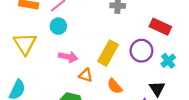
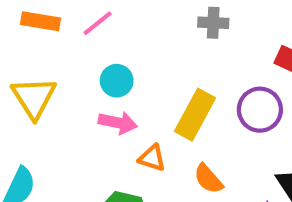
cyan circle: (58, 26) -> (117, 81), moved

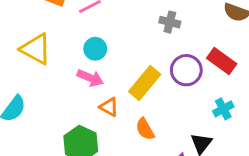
yellow triangle: (34, 98) -> (36, 49), turned -40
purple circle: (260, 110) -> (186, 70), moved

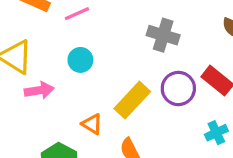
gray cross: (170, 22) -> (163, 35), size x1.4
pink arrow: (90, 78) -> (39, 90), moved, turned -35

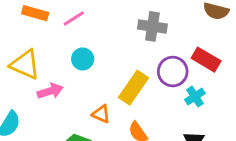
cyan cross: (216, 133) -> (195, 97), moved

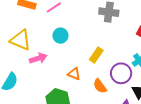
purple circle: (173, 72) -> (121, 73), moved
yellow rectangle: (134, 88) -> (96, 55), size x0.7

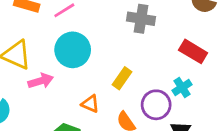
cyan circle: (61, 36) -> (73, 50), size x1.6

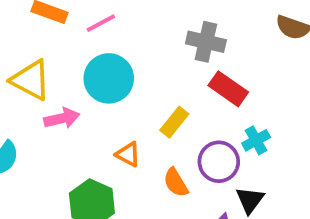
red rectangle: (193, 51) -> (228, 89), moved

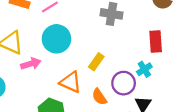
red rectangle: (228, 89) -> (156, 42), moved, turned 55
orange triangle: (128, 154) -> (71, 82), size x1.5

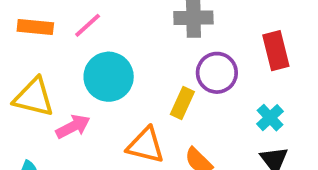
cyan cross: (144, 69) -> (270, 118), moved
purple circle: (124, 83) -> (217, 73), moved

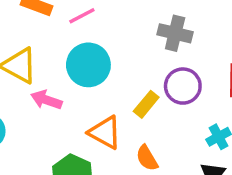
pink arrow: (73, 127) -> (46, 100), turned -148

